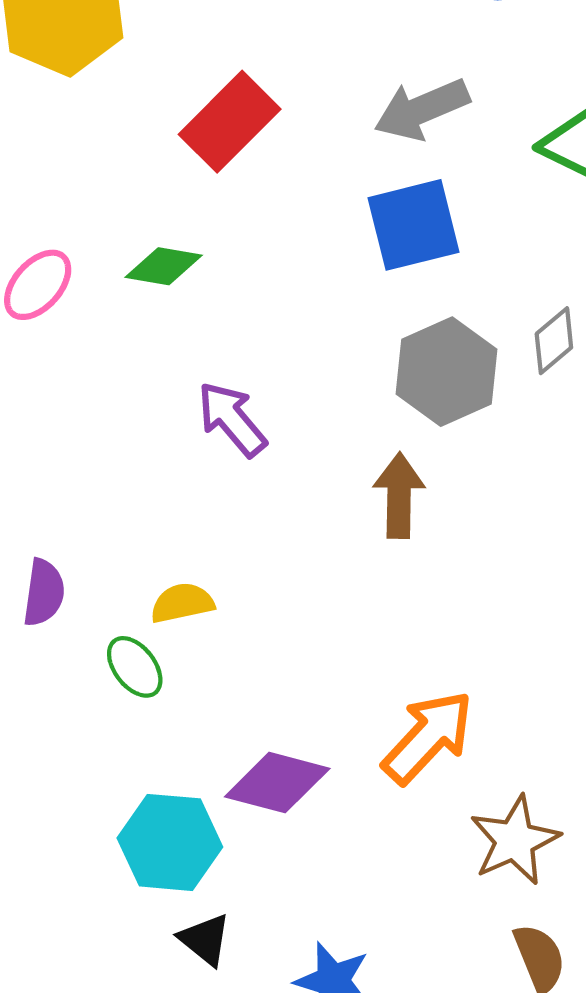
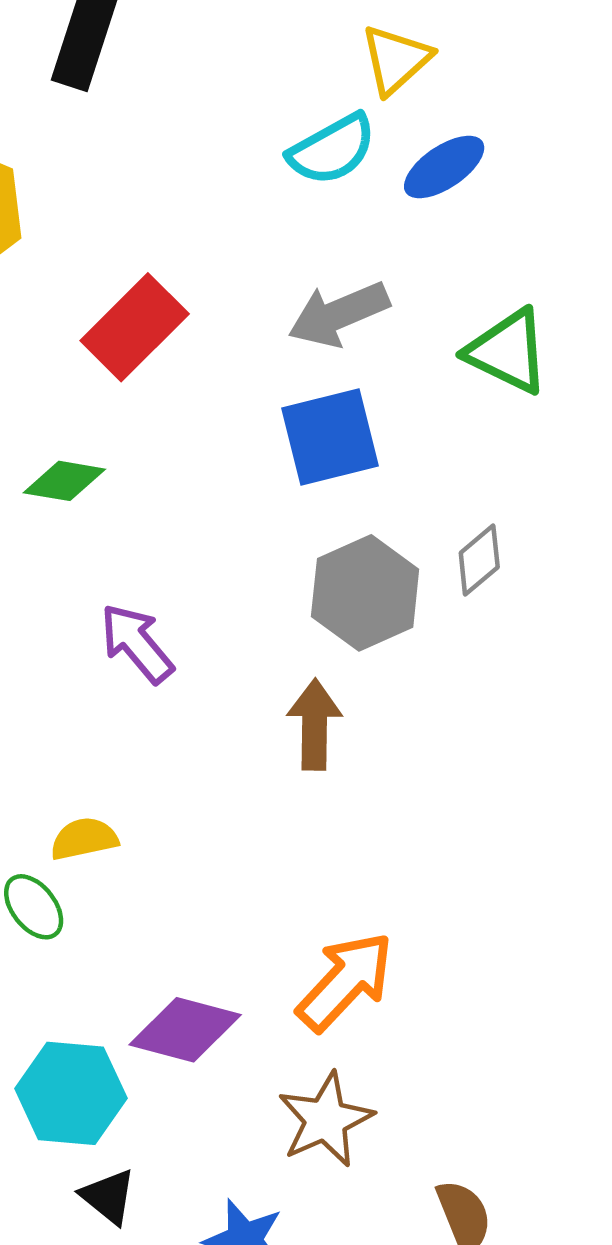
brown star: (515, 840) -> (326, 1120), moved

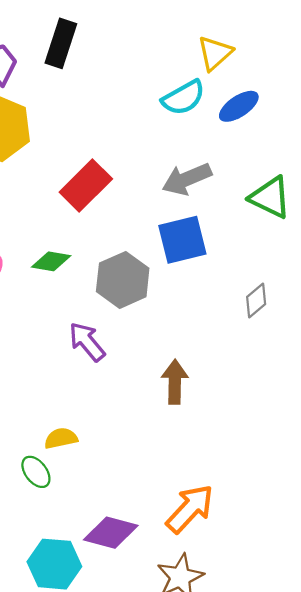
gray hexagon: (365, 593) -> (123, 280), moved

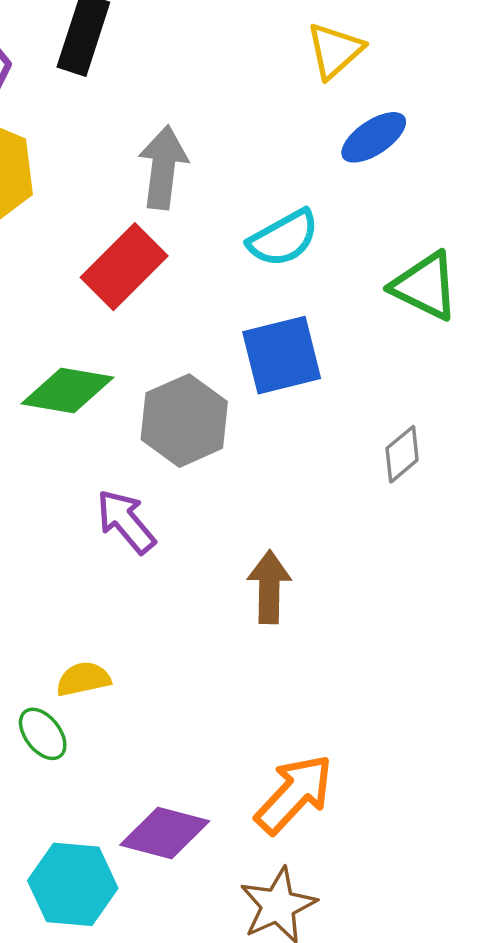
cyan semicircle: (183, 98) -> (283, 238), moved
gray arrow: (187, 179) -> (163, 167), moved, turned 120
green diamond: (51, 261) -> (67, 390), size x1.4

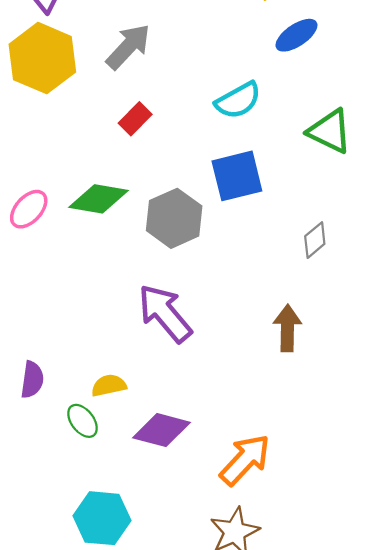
gray arrow: (163, 167) -> (128, 47), moved, turned 36
red rectangle: (124, 267) -> (135, 119), size x0.6
purple arrow: (126, 521) -> (165, 313), moved, size x1.4
brown arrow: (269, 587) -> (287, 328), moved
purple diamond: (165, 833) -> (161, 430), moved

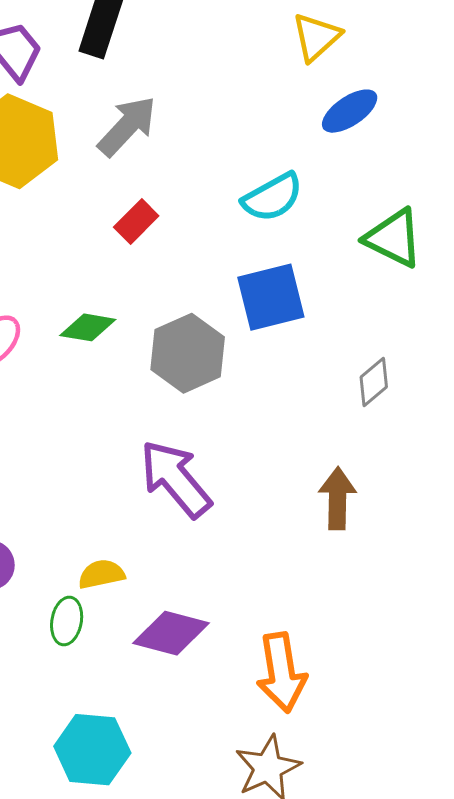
green diamond: (99, 199) -> (88, 327), size x0.7
green ellipse: (82, 421) -> (67, 621), turned 48
orange arrow: (245, 460) -> (281, 672), turned 128

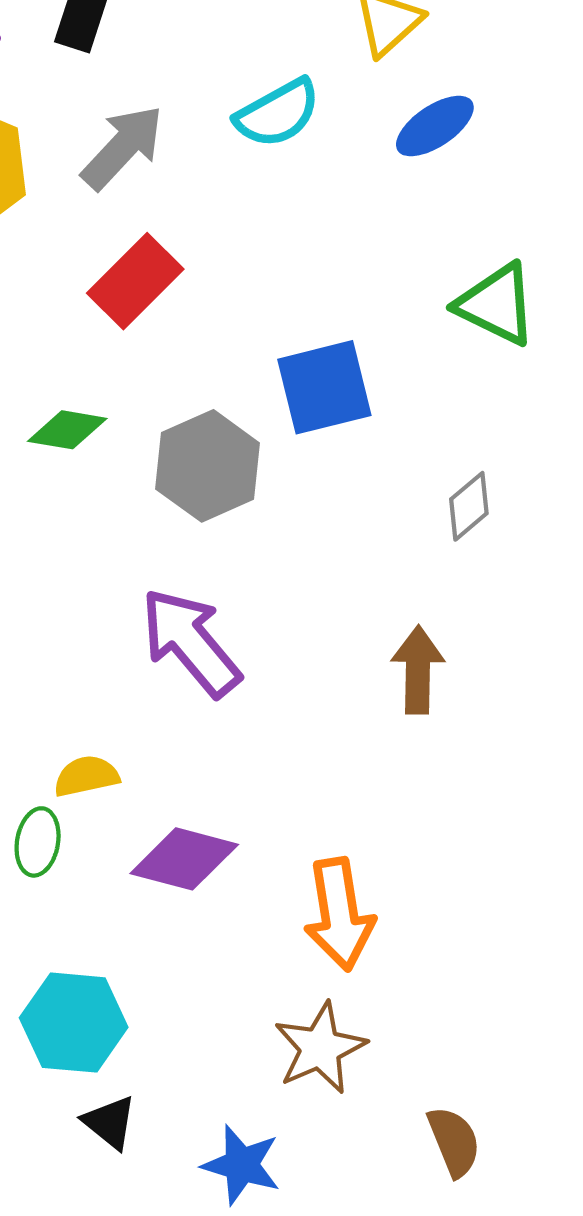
cyan semicircle: (272, 197) -> (278, 113), moved
red rectangle: (136, 222) -> (135, 281), size x1.5

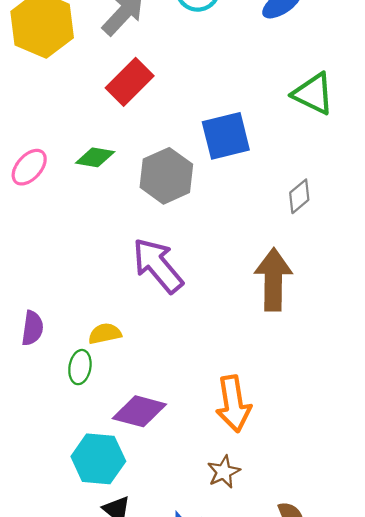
brown arrow: (418, 670) -> (273, 280), size x1.4
purple diamond: (184, 859) -> (139, 411), moved
brown star: (320, 1048) -> (224, 472), size x0.7

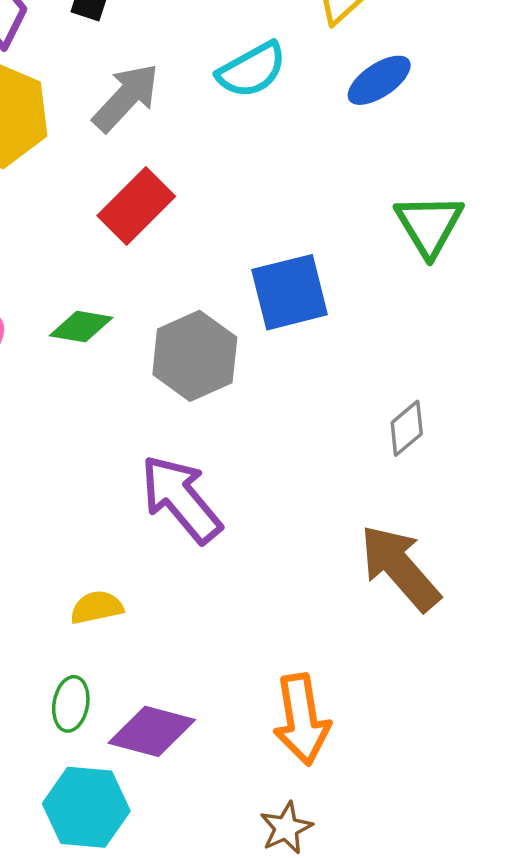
green triangle: (313, 94) -> (429, 225), turned 33
gray diamond: (299, 196) -> (407, 428), moved
brown arrow: (273, 280) -> (400, 568), moved, turned -42
green ellipse: (80, 367) -> (71, 704), moved

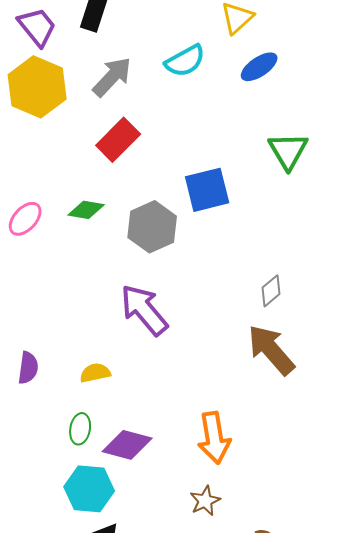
gray diamond: (407, 428) -> (271, 291), moved

